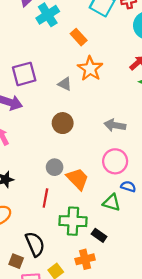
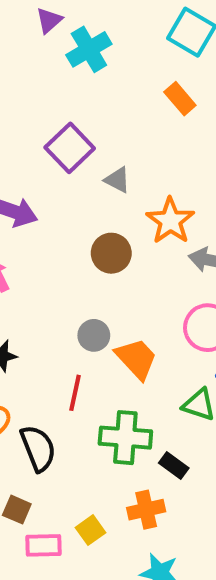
orange rectangle: (79, 37) -> (180, 99), moved
orange star: (90, 69) -> (170, 221), moved
purple square: (24, 74) -> (70, 148), moved, turned -30
black semicircle: (35, 244) -> (38, 448), moved

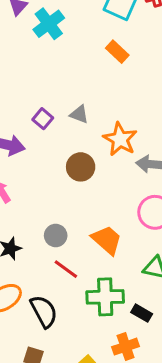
purple square: (70, 148) -> (43, 119), moved, size x0.6
gray circle: (94, 335) -> (56, 235), moved
red line: (75, 393) -> (66, 269), turned -60

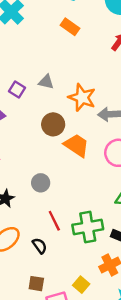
orange trapezoid: (107, 240) -> (77, 145), moved
red line: (66, 269) -> (54, 221), moved, turned 36
black semicircle: (44, 311) -> (40, 246), size x0.6

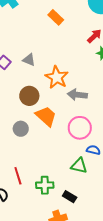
gray circle: (41, 183) -> (21, 129), moved
green cross: (88, 227) -> (45, 185), size x0.7

